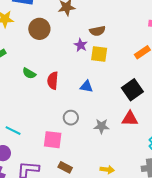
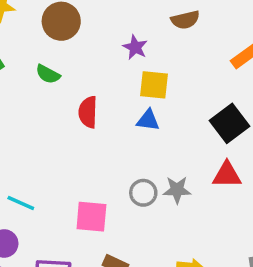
brown semicircle: (97, 31) -> (185, 20), moved
yellow square: (99, 54) -> (154, 85), moved
green semicircle: (29, 73) -> (48, 74), moved
gray circle: (71, 118) -> (143, 193), moved

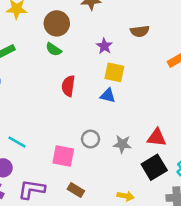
green semicircle: (48, 74) -> (54, 49), moved
black square: (230, 123) -> (154, 167), moved
gray circle: (143, 193) -> (91, 139), moved

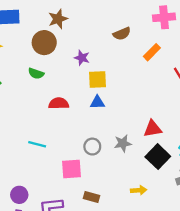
brown circle: (57, 23) -> (44, 43), moved
brown semicircle: (140, 31) -> (122, 34), moved
red semicircle: (68, 86) -> (59, 103), turned 96
cyan line: (17, 142) -> (37, 144), moved

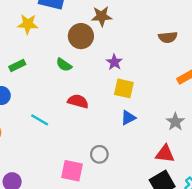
brown semicircle: (122, 34) -> (168, 37), moved
blue triangle: (97, 102) -> (128, 118), moved, turned -42
gray star: (123, 143) -> (175, 122), moved, turned 30
cyan line: (37, 144) -> (40, 120), moved

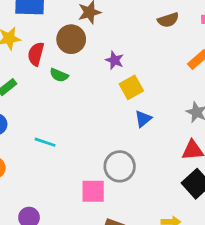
yellow square: (124, 88) -> (131, 87), turned -30
red semicircle: (78, 101) -> (36, 54), moved, turned -78
gray circle: (99, 154) -> (120, 166), size x1.5

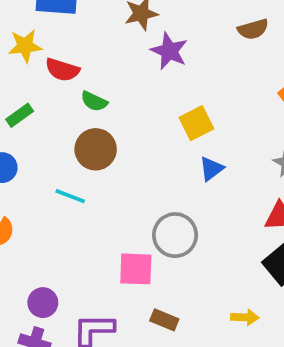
brown circle: (71, 39) -> (96, 149), moved
red semicircle: (36, 54) -> (62, 70), turned -90
purple star: (115, 60) -> (169, 51), moved, size x1.4

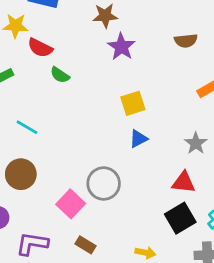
brown circle: (96, 149) -> (21, 174), moved
cyan line: (70, 196) -> (27, 127), moved
pink square: (136, 269) -> (71, 204), turned 32

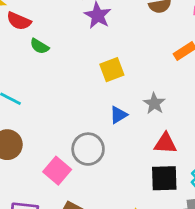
blue triangle: (138, 139) -> (118, 115), moved
gray star: (196, 143) -> (154, 103), moved
black square: (180, 218) -> (164, 178), turned 32

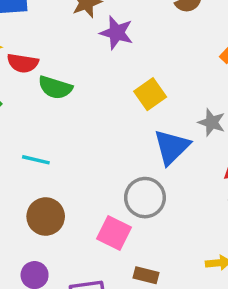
green semicircle: (39, 46) -> (55, 88), size x1.4
blue triangle: (118, 115) -> (172, 147), size x1.6

